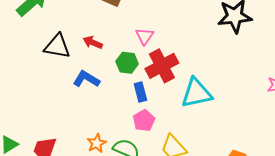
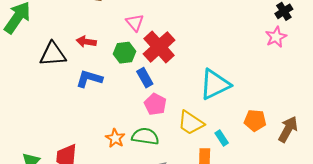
cyan triangle: (197, 93) -> (215, 84), moved

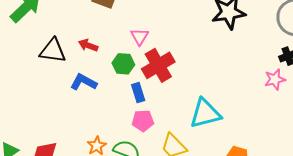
pink pentagon: (155, 104) -> (143, 121), turned 30

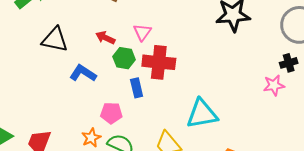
red arrow: (88, 45) -> (105, 38), moved
red cross: (158, 65) -> (159, 62), turned 32
pink pentagon: (143, 121) -> (111, 113), moved

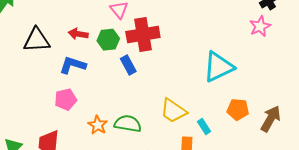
red arrow: (105, 38) -> (78, 34), moved
pink pentagon: (111, 113) -> (66, 99), moved
cyan triangle: (202, 114) -> (218, 67), moved

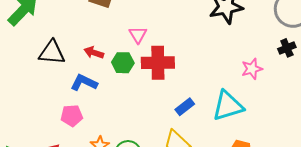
pink star: (260, 26) -> (252, 69), moved
blue rectangle: (128, 65) -> (185, 107), moved, turned 72

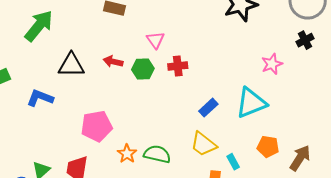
red cross: (158, 63) -> (178, 66), size x0.6
blue L-shape: (84, 83) -> (40, 98), moved
pink pentagon: (72, 116) -> (97, 126), size x1.4

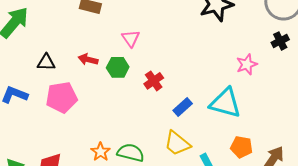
black triangle: (71, 65) -> (46, 62), size x0.7
red cross: (178, 66) -> (154, 81), moved, turned -30
cyan triangle: (251, 103) -> (225, 103), turned 36
pink pentagon: (97, 126) -> (62, 97), moved

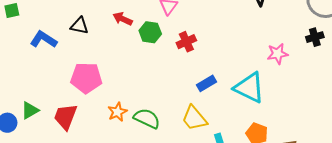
black triangle: (46, 62) -> (79, 26), moved
red cross: (154, 81) -> (186, 42), moved
pink pentagon: (62, 97) -> (86, 78), moved

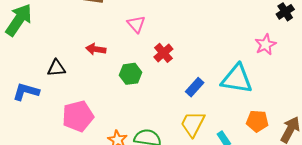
green hexagon: (150, 32) -> (130, 74), moved
pink star: (278, 54) -> (265, 45), moved
yellow trapezoid: (194, 118) -> (193, 124), turned 84

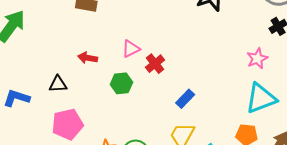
pink triangle: (136, 24) -> (131, 49), moved, turned 42
black triangle: (56, 68) -> (58, 84), moved
cyan triangle: (237, 79) -> (261, 98), moved, turned -32

